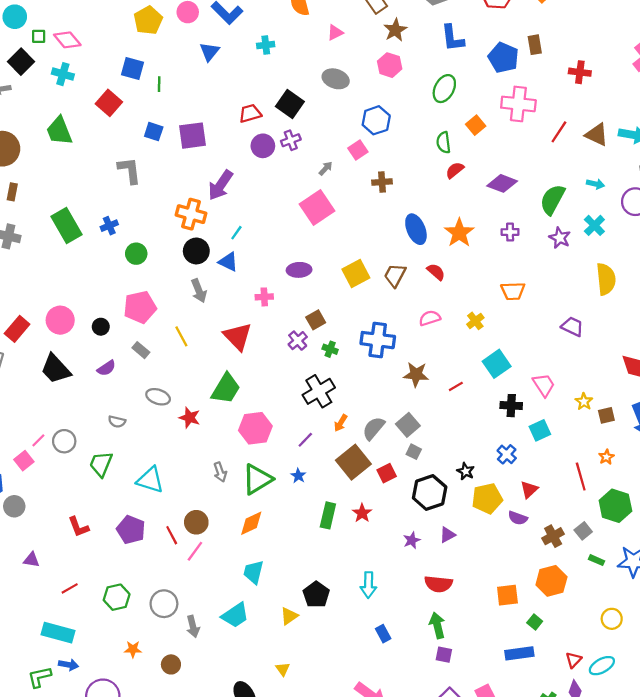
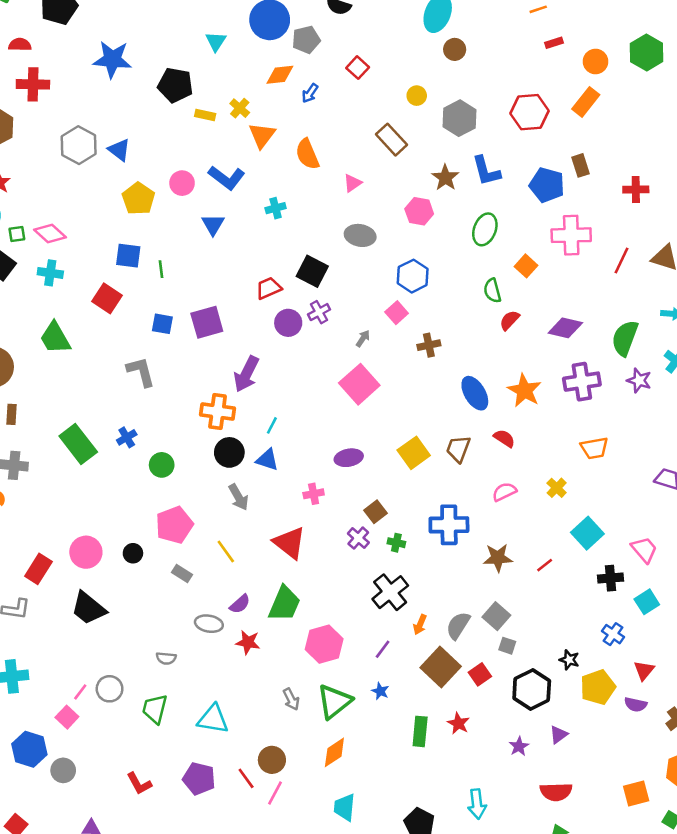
brown star: (395, 30) -> (445, 178), moved
purple cross: (510, 232) -> (582, 382), size x1.8
purple semicircle: (106, 368) -> (240, 604), moved

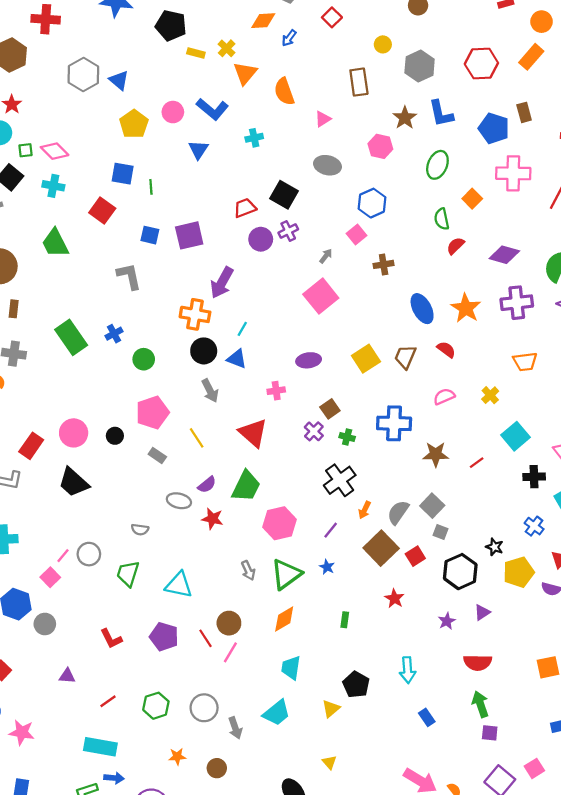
brown rectangle: (392, 140) -> (359, 82), turned 32
green rectangle: (420, 731) -> (345, 620), moved, size x0.6

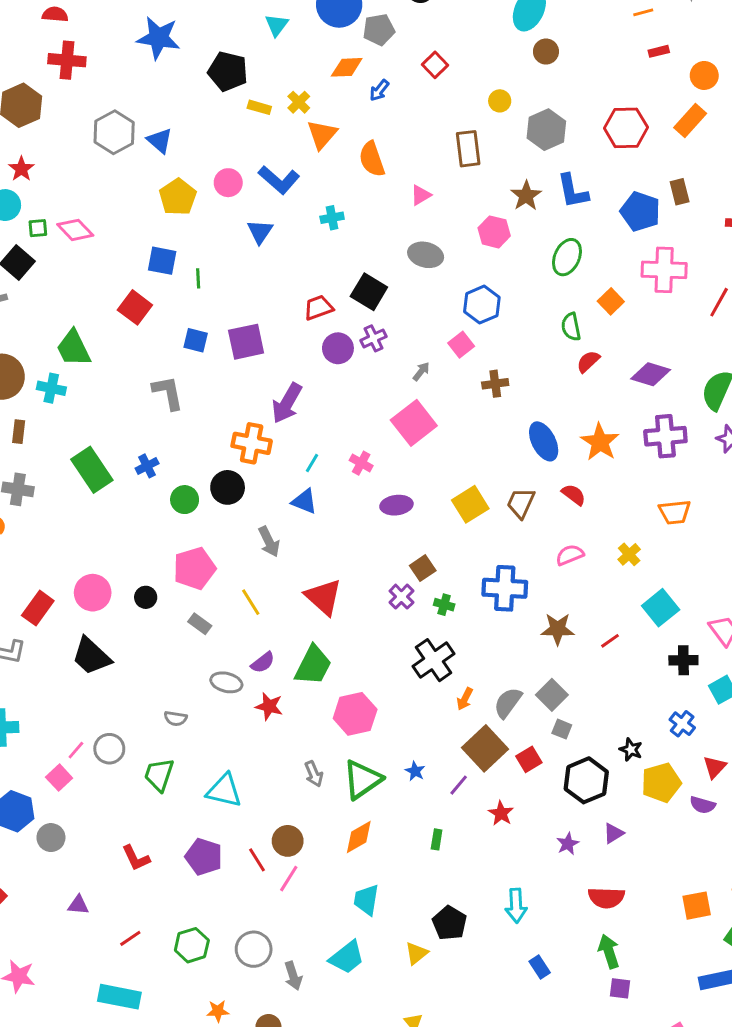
cyan cross: (53, 186) -> (51, 388), moved
black circle: (204, 351) -> (228, 487), moved
pink cross: (276, 391) -> (361, 463), moved, turned 36
purple line: (331, 530) -> (459, 785), moved

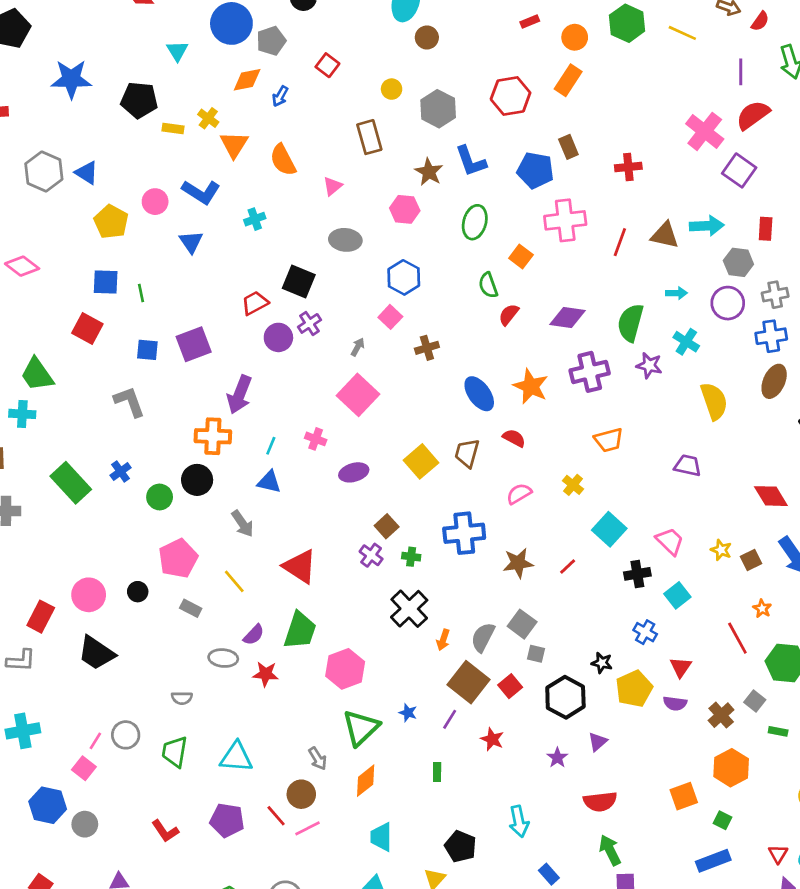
gray arrow: (314, 774) -> (318, 758), moved
pink line: (289, 879) -> (308, 828), turned 40

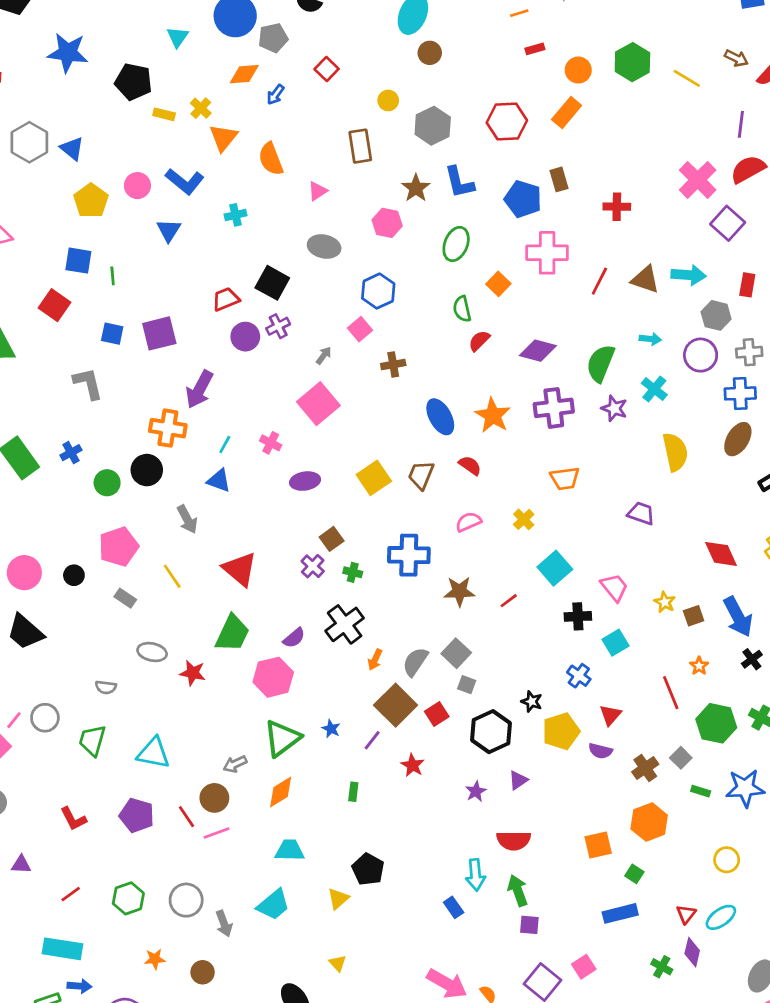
purple semicircle: (254, 635) -> (294, 638), moved
gray arrow: (318, 758) -> (235, 764), turned 90
cyan arrow: (519, 821) -> (475, 875), moved
cyan trapezoid: (381, 837) -> (290, 850), turned 84

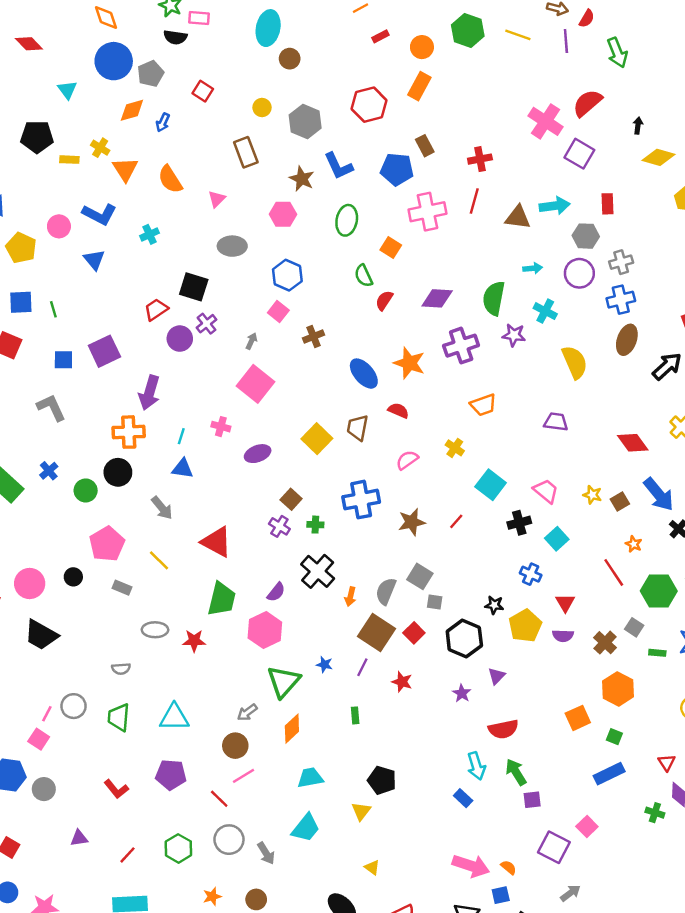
purple line: (741, 124) -> (566, 41), moved
red line: (599, 281) -> (474, 201), moved
red line: (186, 817) -> (219, 799), moved

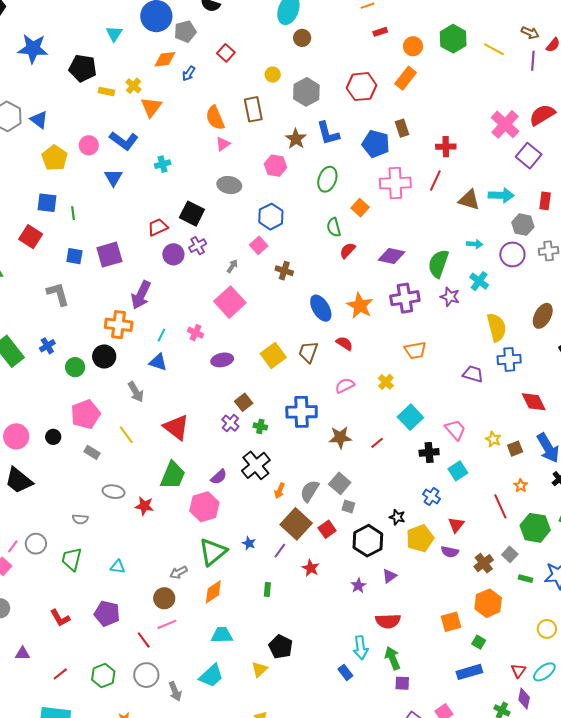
orange semicircle: (170, 179) -> (215, 118), moved
blue cross: (621, 300) -> (509, 359), moved
brown cross: (314, 336) -> (284, 271), turned 30
cyan triangle: (174, 717) -> (118, 567), size x0.6

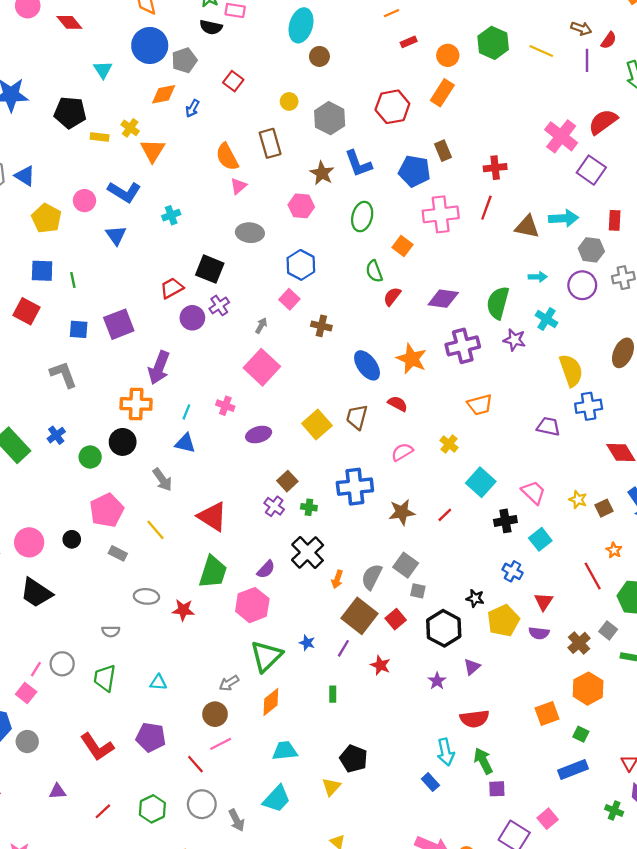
red L-shape: (60, 618) -> (97, 747), size x1.4

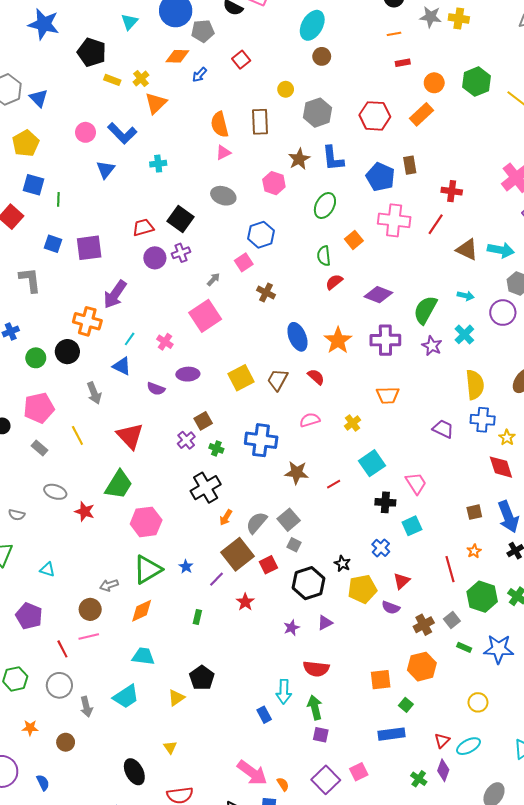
yellow pentagon: (46, 218) -> (26, 143), moved
yellow star: (578, 500) -> (507, 438), moved
purple semicircle: (266, 569) -> (156, 389), moved, turned 54

